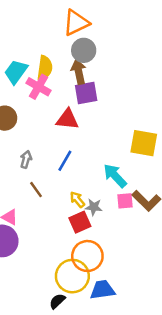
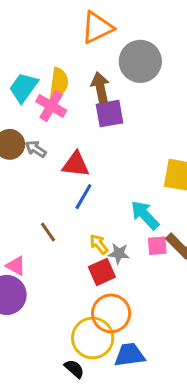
gray circle: (84, 50) -> (140, 61), moved, size x1.4
red triangle: (67, 119) -> (76, 164), moved
gray arrow: (26, 159) -> (36, 149), moved, turned -72
black semicircle: (57, 301) -> (74, 369), turned 84

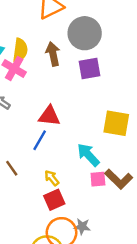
purple square: (110, 114) -> (89, 68), moved
red triangle: (76, 164) -> (49, 116), moved
gray star: (119, 253) -> (82, 227), moved

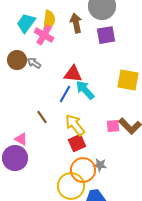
cyan arrow: (88, 155) -> (85, 90), moved
yellow arrow: (52, 178) -> (75, 125), size x1.6

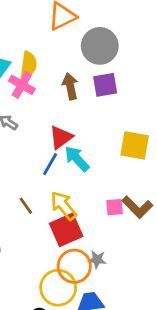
brown arrow: (76, 23) -> (70, 86), moved
red triangle: (73, 74) -> (61, 137), turned -42
brown line: (42, 117) -> (26, 206), moved
red square: (77, 143) -> (66, 230), size x1.4

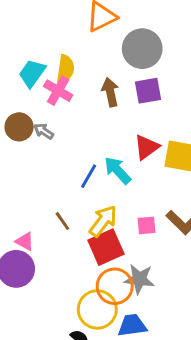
red triangle: (61, 137) -> (147, 147), moved
yellow arrow: (63, 206) -> (103, 221), turned 76
pink square: (115, 207) -> (147, 225), moved
gray star: (97, 259) -> (139, 279), size x1.5

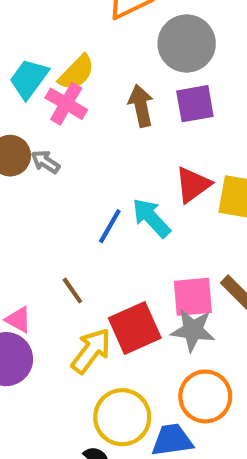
yellow semicircle: (65, 69) -> (77, 73), turned 36
yellow arrow: (103, 221) -> (91, 351), moved
pink square: (147, 225) -> (193, 297), size x1.5
gray star: (139, 279) -> (193, 330), moved
orange circle: (115, 286) -> (205, 396), moved

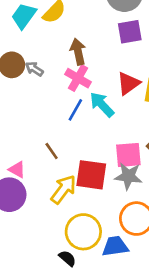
pink cross: (66, 104) -> (78, 78), moved
brown arrow: (141, 106) -> (78, 52), moved
red square: (135, 328) -> (91, 175), turned 32

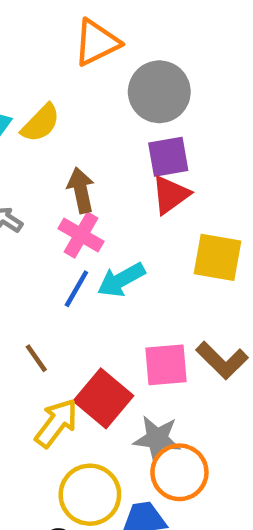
red triangle: (128, 83) -> (170, 195), moved
cyan arrow: (102, 105) -> (121, 280), turned -76
red square: (91, 175) -> (103, 398), turned 32
gray star: (128, 176) -> (157, 439), moved

